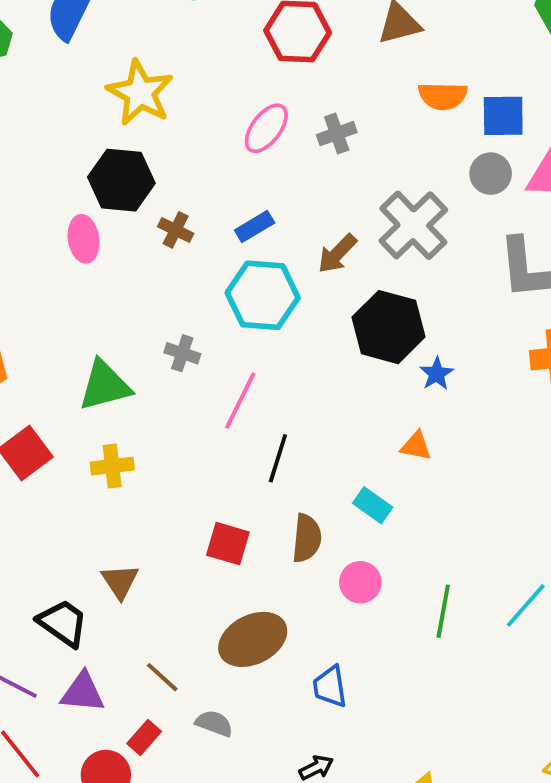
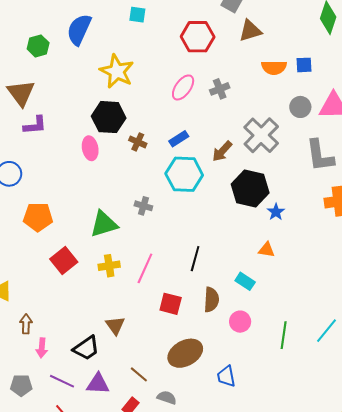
blue square: (503, 116) -> (304, 65), moved, size x0.7
pink line: (240, 401) -> (145, 268), moved
black trapezoid: (63, 623) -> (86, 348), turned 112

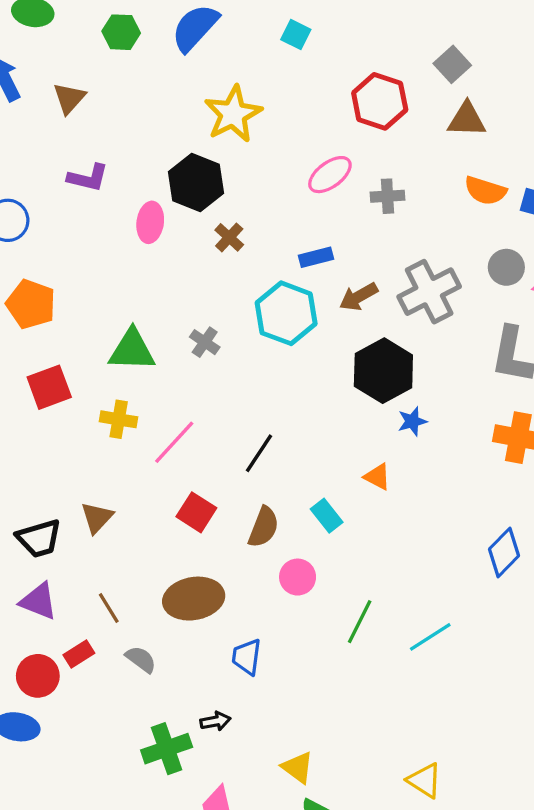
brown triangle: (21, 93) -> (69, 98), size x0.7
purple L-shape: (35, 125) -> (88, 178), moved
blue rectangle: (179, 139) -> (316, 257), moved

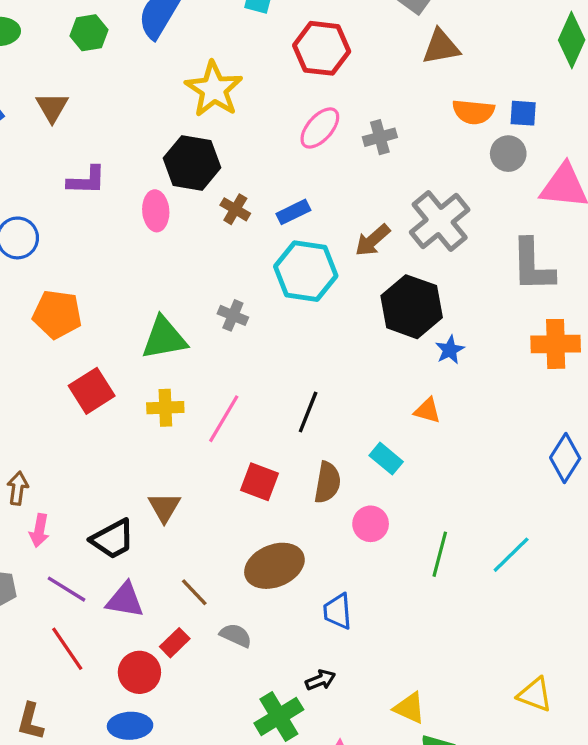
red hexagon: (380, 101) -> (322, 48), moved
blue rectangle: (316, 257) -> (293, 212), moved
gray circle: (506, 267) -> (508, 154), moved

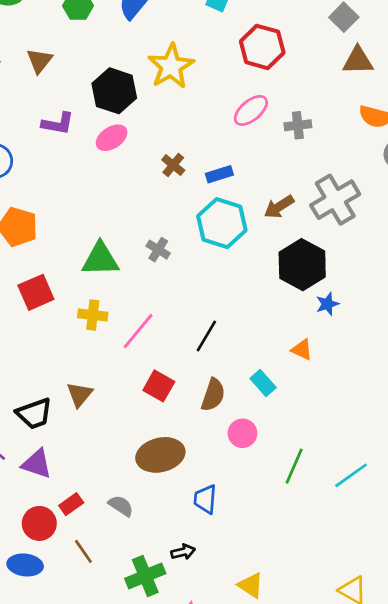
black hexagon: (192, 163) -> (114, 91), moved
pink ellipse: (156, 211) -> (112, 138), moved, turned 52
brown line: (194, 592) -> (83, 551), moved

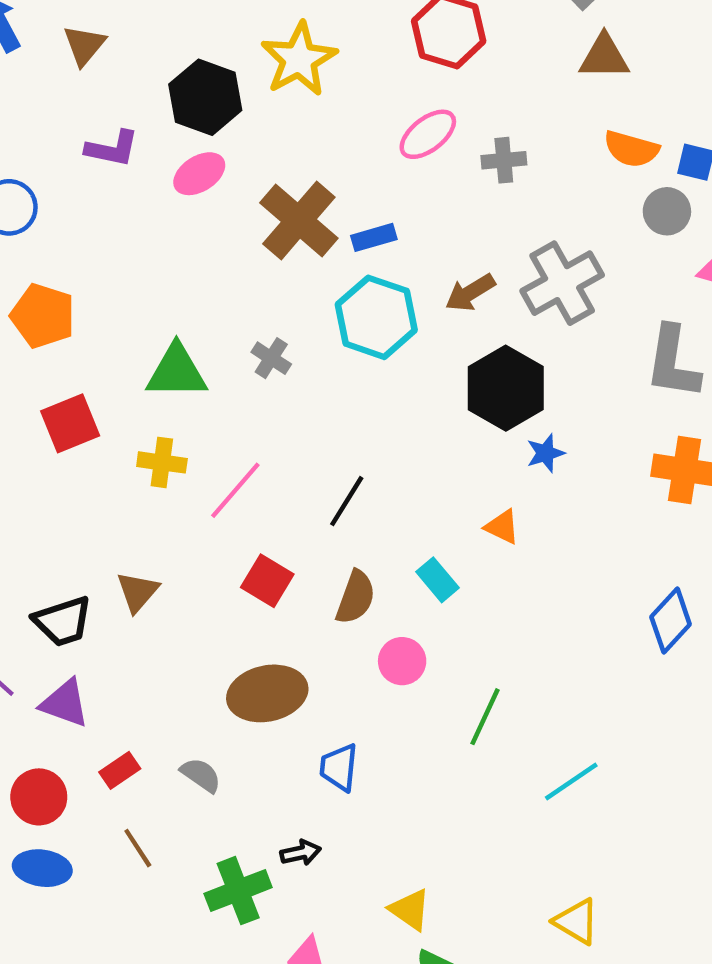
brown cross: (173, 165) -> (299, 221), size x2.0
cyan line: (351, 475) -> (571, 781), moved
red circle: (39, 523) -> (39, 797), moved

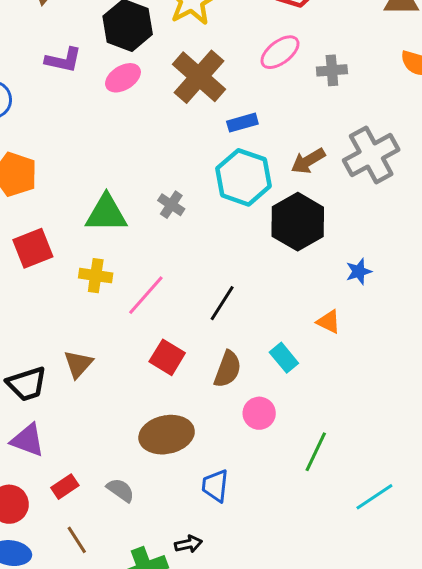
brown cross: (299, 221) -> (199, 77), moved
black hexagon: (506, 388) -> (298, 222), moved

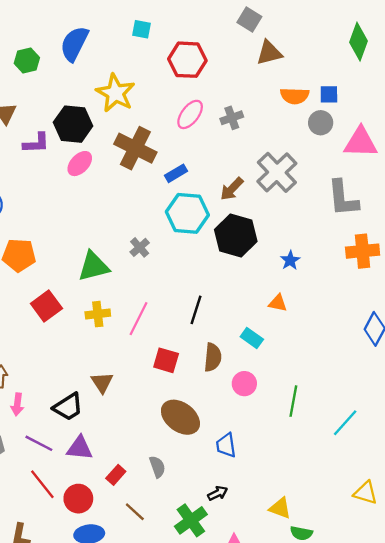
purple L-shape: (63, 60) -> (36, 143), moved
gray cross: (171, 205) -> (140, 247), turned 30
brown ellipse: (167, 435) -> (180, 417), turned 63
gray semicircle: (120, 490) -> (157, 467), turned 50

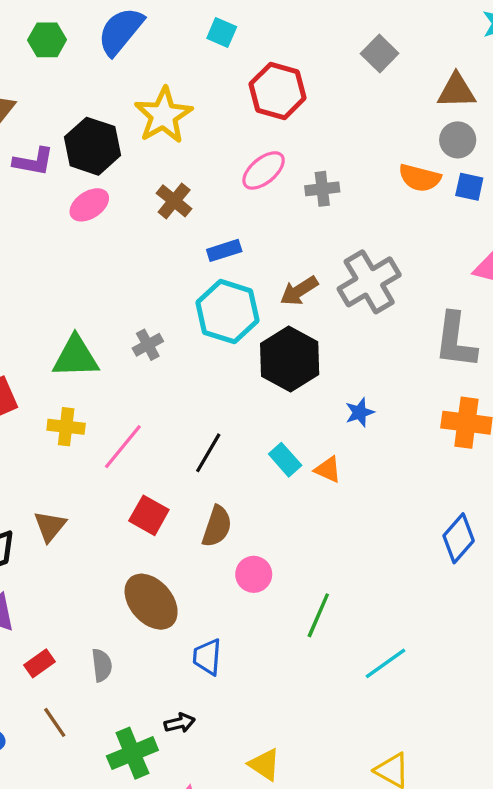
brown triangle: (269, 53) -> (456, 91), moved
gray circle: (321, 123) -> (458, 140), moved
brown cross: (135, 148) -> (174, 201), size x0.6
cyan rectangle: (252, 338) -> (285, 460), moved

